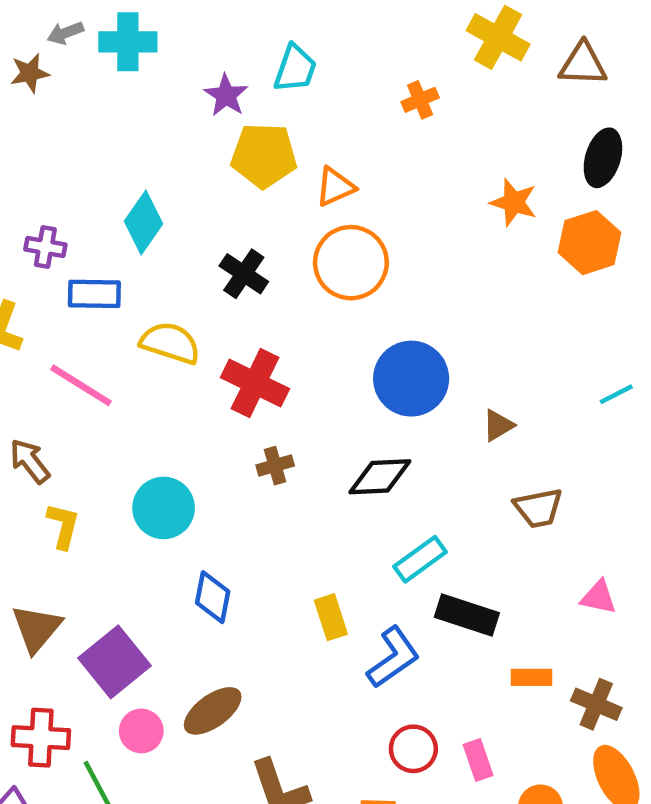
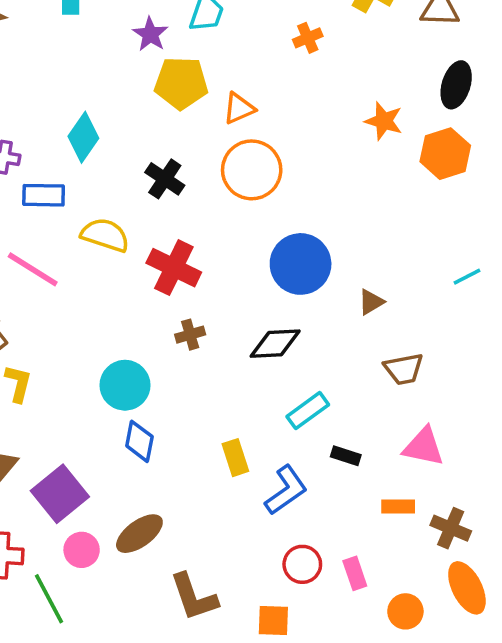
cyan circle: (164, 508) -> (125, 385), moved
pink triangle: (598, 597) -> (424, 447), moved, size x1.4
black rectangle: (467, 615) -> (346, 456), size x0.6

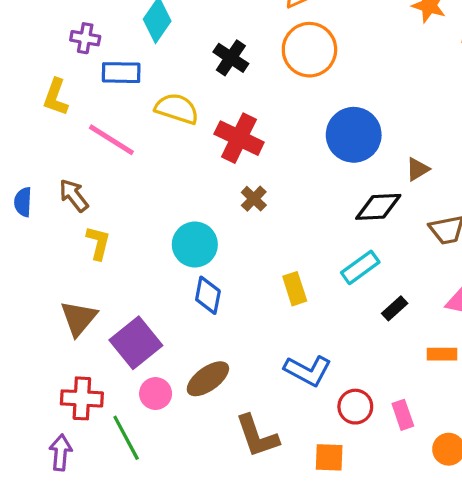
brown cross: (190, 335) -> (254, 199), turned -30
black diamond: (275, 344) -> (378, 207), moved
black rectangle: (346, 456) -> (395, 308), turned -60
yellow rectangle: (235, 458) -> (295, 289), moved
blue L-shape: (286, 490) -> (308, 371), moved, turned 63

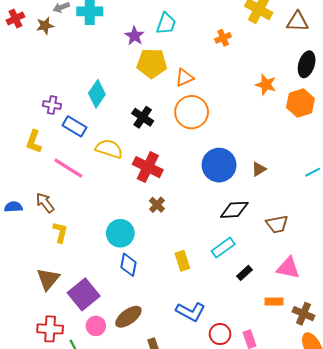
blue rectangle: (121, 73) -> (74, 126), turned 30
brown triangle: (418, 169) -> (259, 169), moved
blue semicircle: (23, 202) -> (13, 207), turned 84

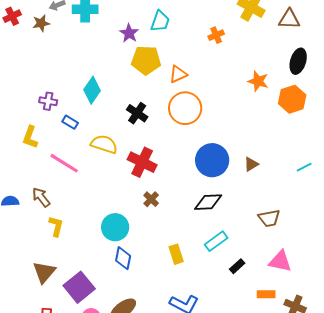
blue rectangle: (74, 126) -> (70, 122), size x0.7
black diamond: (234, 210) -> (208, 202), moved

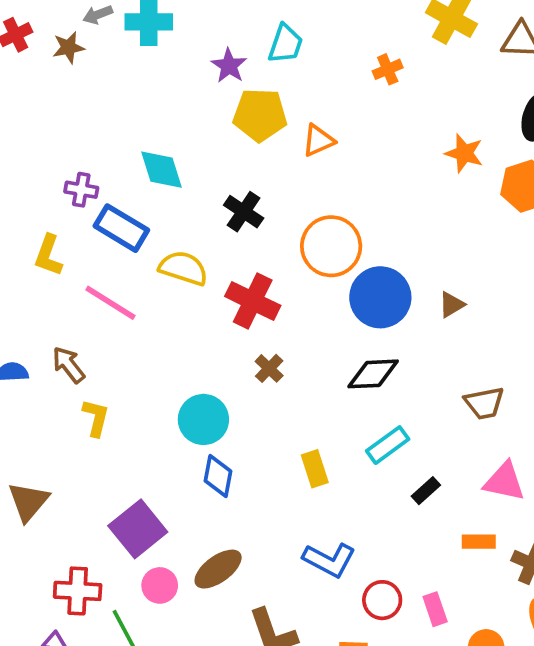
cyan diamond: (92, 90) -> (161, 170), turned -52
orange circle: (185, 108) -> (331, 246), moved
blue rectangle: (70, 122) -> (121, 228), size x1.8
brown triangle: (44, 272) -> (28, 502), moved

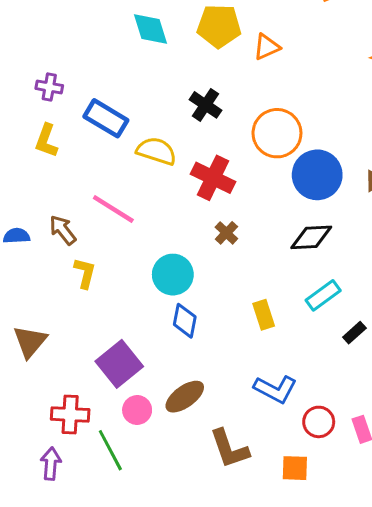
cyan diamond: (161, 170) -> (150, 29), moved
purple cross: (81, 190) -> (49, 87), moved
pink line: (110, 303) -> (113, 209), moved

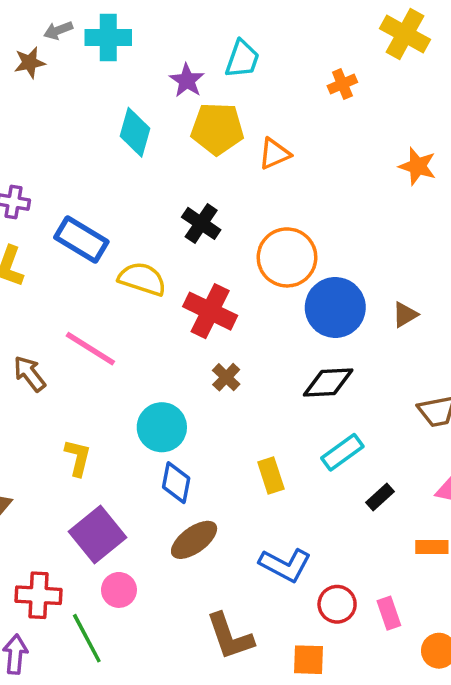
cyan diamond: (150, 29) -> (135, 132), turned 33
yellow L-shape: (85, 273) -> (78, 458), moved
brown ellipse: (185, 397) -> (194, 540), moved

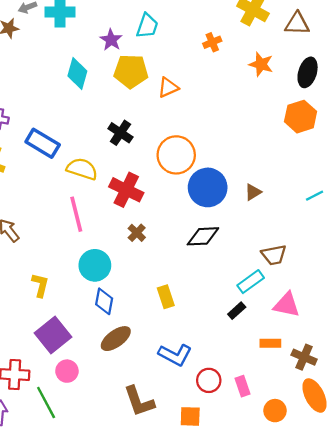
orange star: (417, 166) -> (261, 64), moved
pink line: (90, 349) -> (76, 214), moved, turned 44
cyan rectangle: (342, 452) -> (251, 282), moved

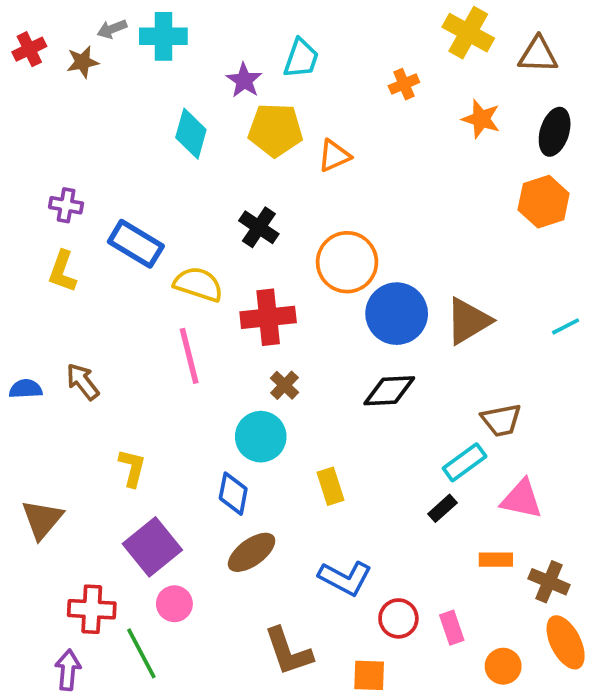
red cross: (126, 190) -> (268, 317), turned -32
brown triangle: (253, 192) -> (468, 321), size x1.8
cyan circle: (95, 265) -> (261, 437), moved

